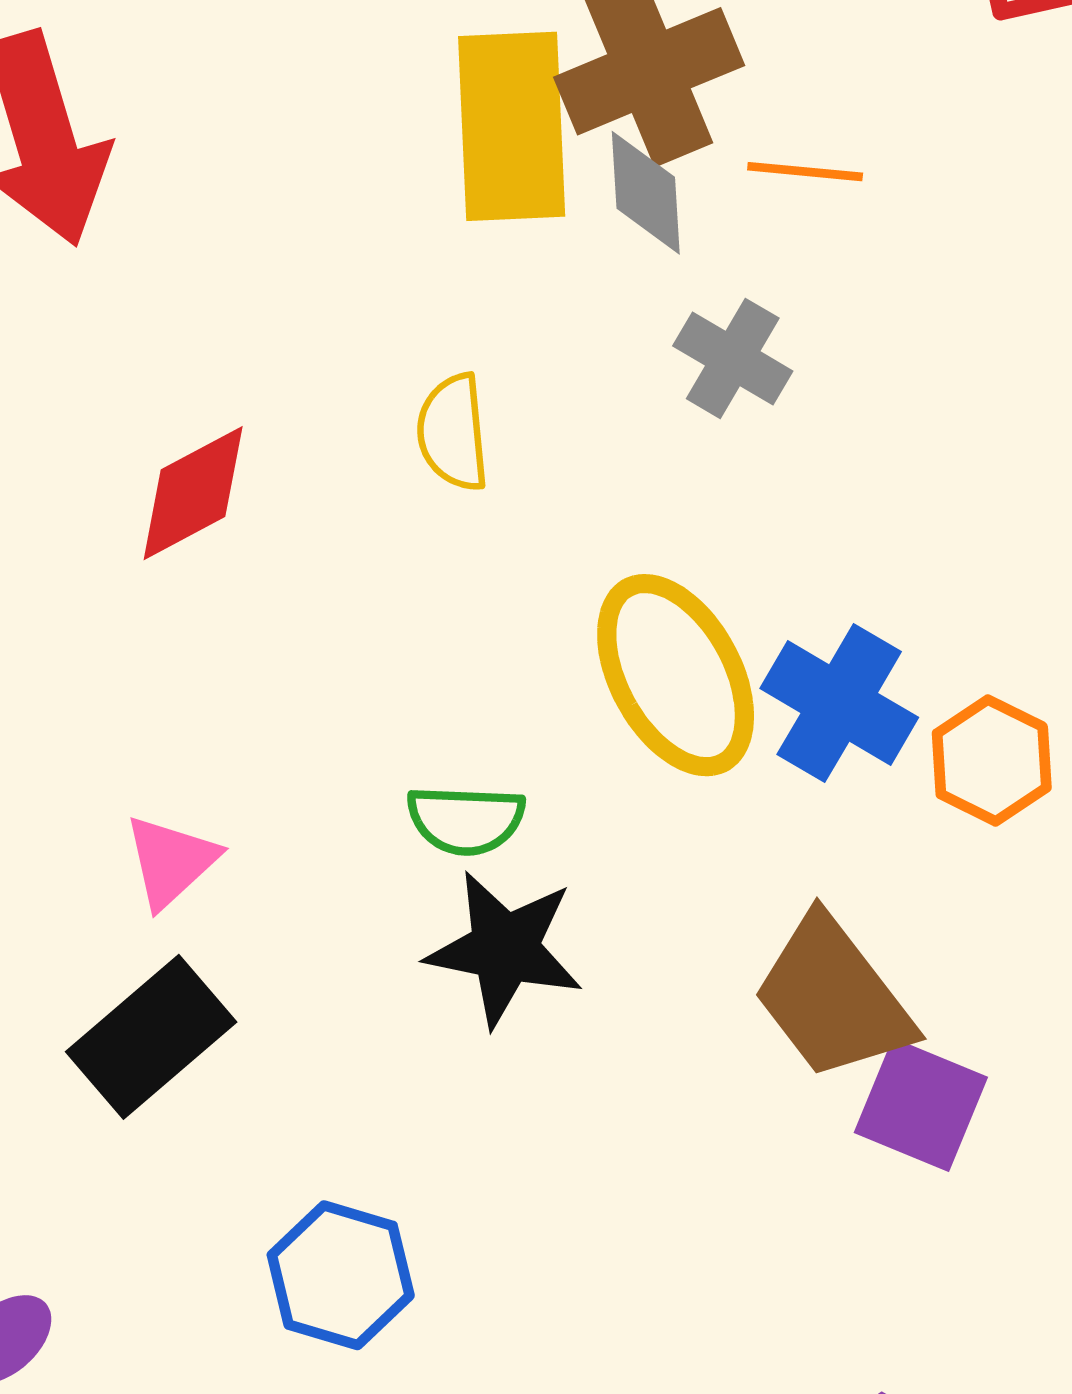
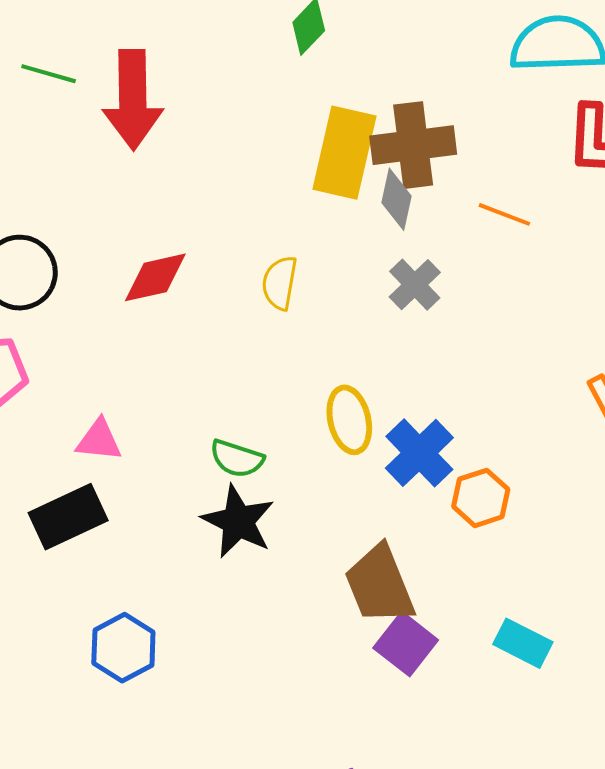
orange line: (805, 172) -> (504, 214), moved
yellow ellipse: (676, 675) -> (349, 420), size x0.7
pink triangle: (171, 861) -> (99, 440), turned 33

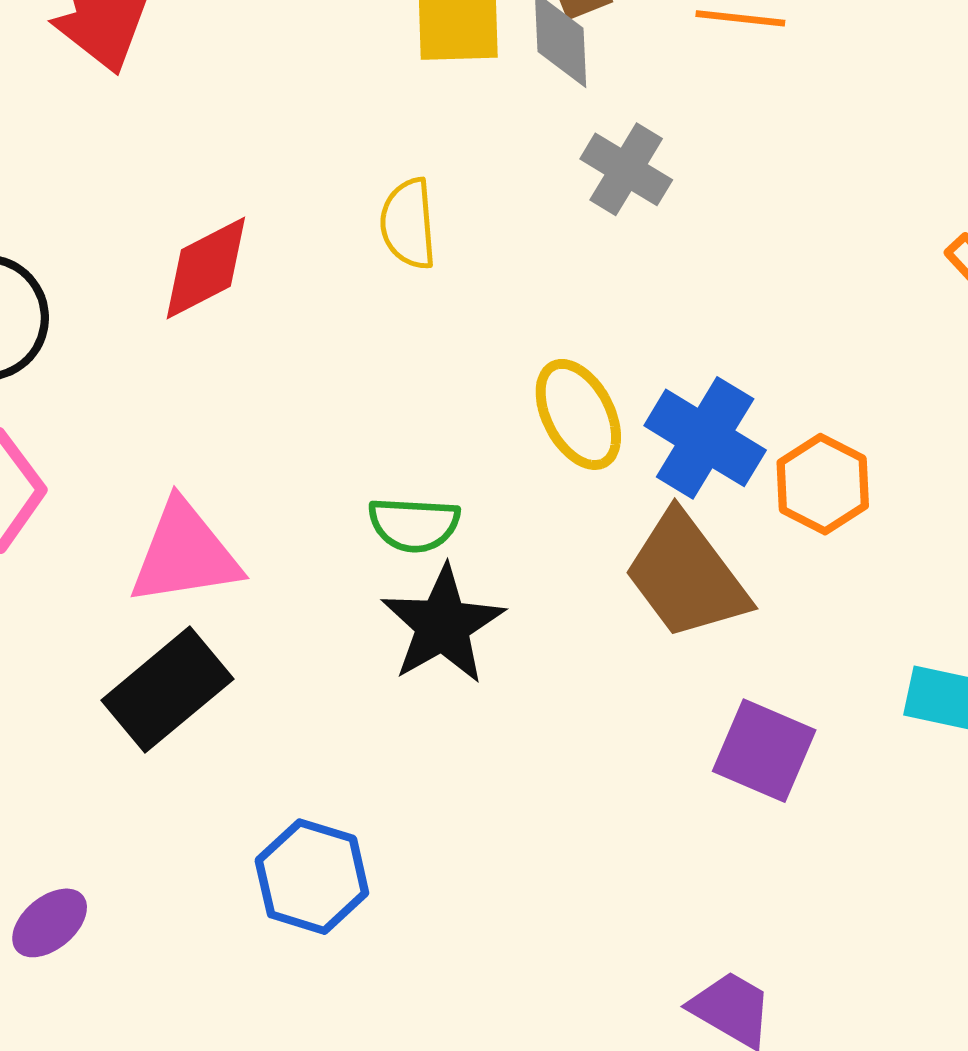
pink triangle: (99, 440) -> (185, 554), size x1.5
black star: (238, 521) -> (443, 625), turned 30
brown trapezoid: (380, 585) -> (686, 576), moved

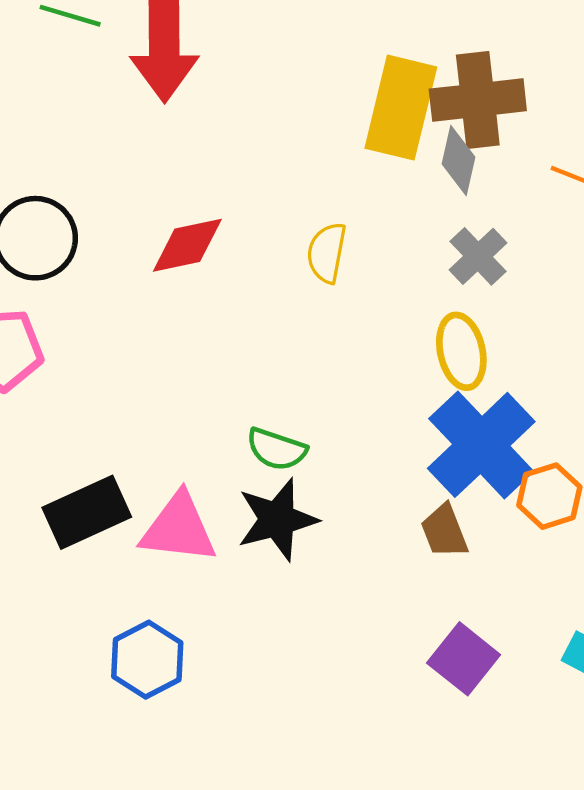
yellow ellipse: (578, 414) -> (461, 351), moved
blue cross: (705, 438) -> (481, 445), size x1.4
pink triangle: (185, 554) -> (178, 528), moved
brown trapezoid: (686, 576) -> (444, 531), size x0.6

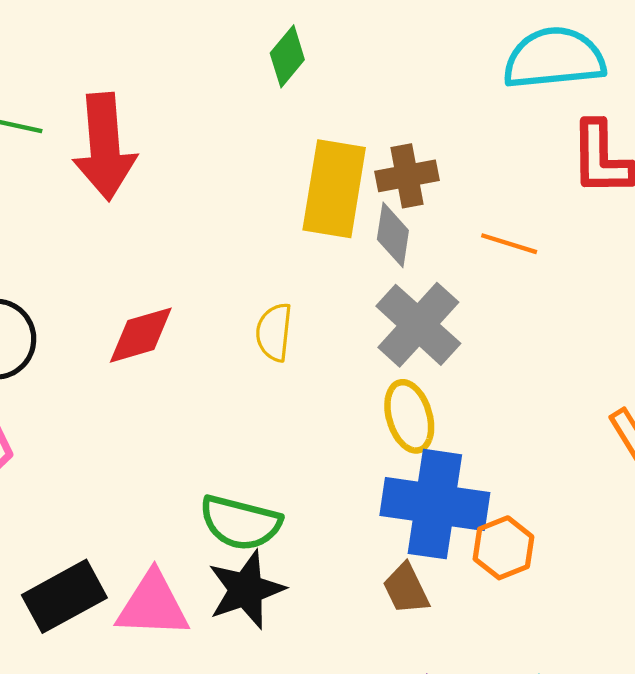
brown cross: (478, 100) -> (407, 176), size x0.7
gray cross: (478, 256) -> (418, 325), size x1.5
blue cross: (481, 445) -> (435, 504), turned -34
green semicircle: (277, 449) -> (240, 523), size x1.4

